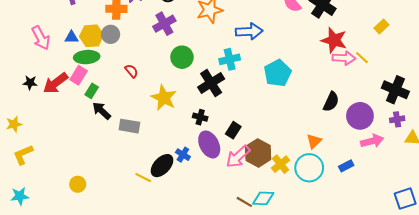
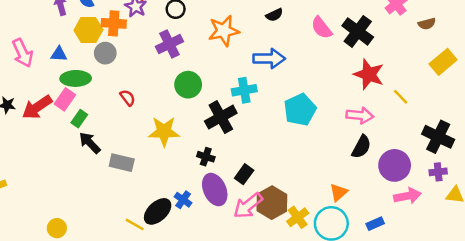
yellow rectangle: (381, 27) -> (443, 62), moved, size x1.5
yellow hexagon: (92, 36) -> (88, 30), moved
pink arrow: (344, 58) -> (360, 115), moved
yellow star: (164, 98) -> (164, 131), turned -30

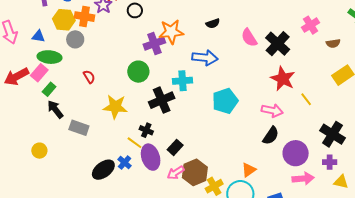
purple cross: (169, 44) -> (154, 44), moved
pink arrow: (248, 206) -> (176, 173), size x0.7
yellow line: (135, 224) -> (134, 143), moved
yellow circle: (57, 228) -> (39, 151), moved

